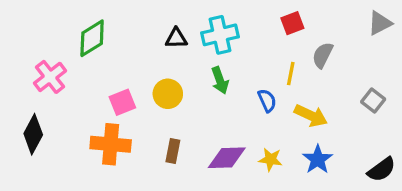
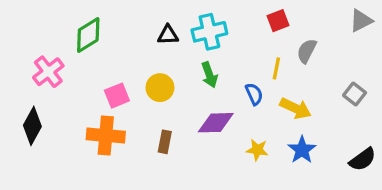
purple diamond: (227, 158) -> (216, 123), moved

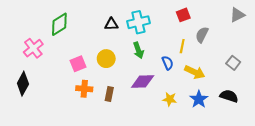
orange cross: (106, 135) -> (84, 89), moved, size x0.7
black semicircle: (363, 159) -> (229, 96), moved, turned -126

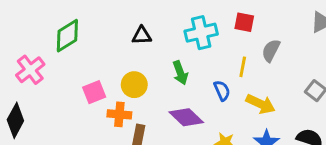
red square: (183, 15) -> (244, 22), turned 32
cyan cross: (138, 22) -> (201, 33), moved
purple diamond: (143, 82) -> (186, 117), turned 45
orange cross: (84, 89) -> (119, 114), moved

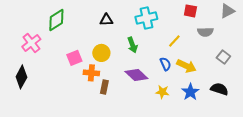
red square: (244, 22) -> (190, 11), moved
gray semicircle: (271, 50) -> (205, 32), moved, turned -119
yellow line: (243, 67) -> (174, 41), turned 32
blue semicircle: (222, 91) -> (165, 64), moved

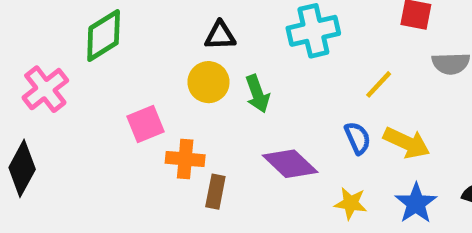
green arrow: (132, 45) -> (257, 94), moved
yellow circle: (101, 53) -> (208, 82), moved

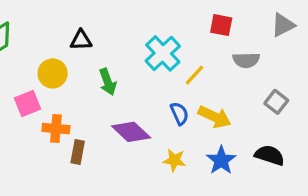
cyan cross: (313, 31) -> (163, 53), moved, turned -30
yellow circle: (208, 82) -> (53, 73), moved

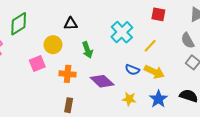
gray semicircle: (246, 60) -> (188, 40), moved, turned 63
yellow line: (194, 75) -> (150, 46), moved
blue semicircle: (179, 114) -> (132, 70), turned 136
orange cross: (56, 129) -> (68, 74), moved
brown rectangle: (78, 152) -> (69, 105), moved

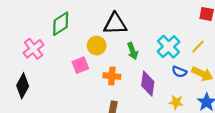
black triangle: (71, 24) -> (115, 24), size x1.6
cyan cross: (122, 32) -> (168, 47), moved
purple diamond: (102, 81) -> (148, 84), turned 55

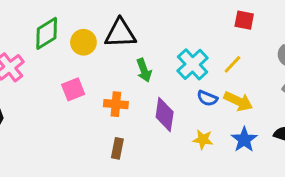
yellow circle: (97, 46) -> (83, 42), moved

